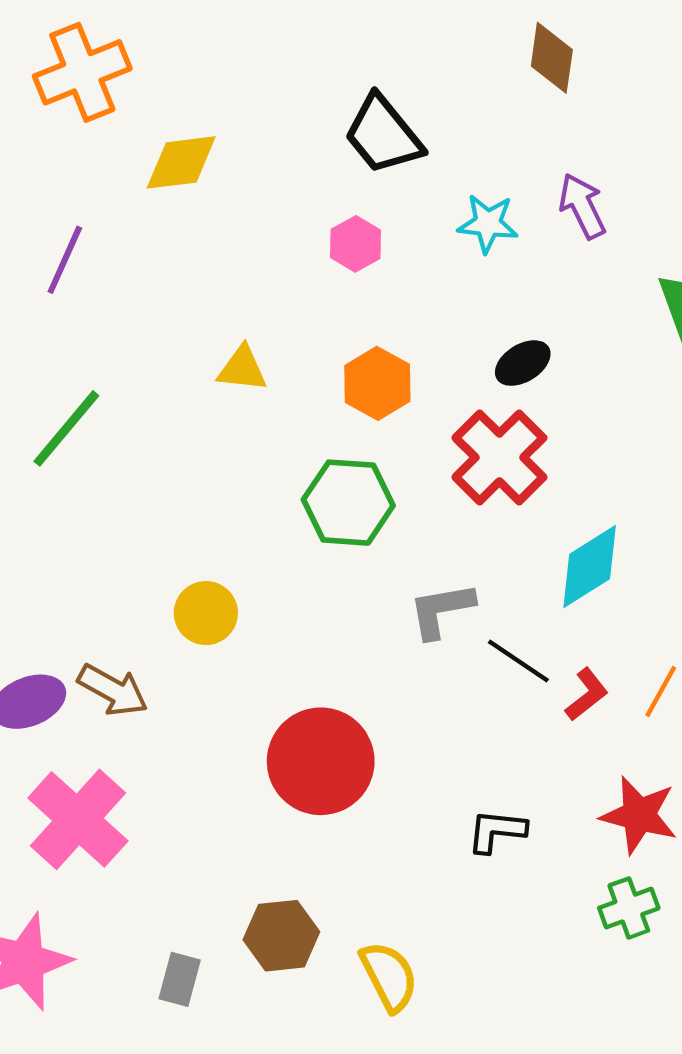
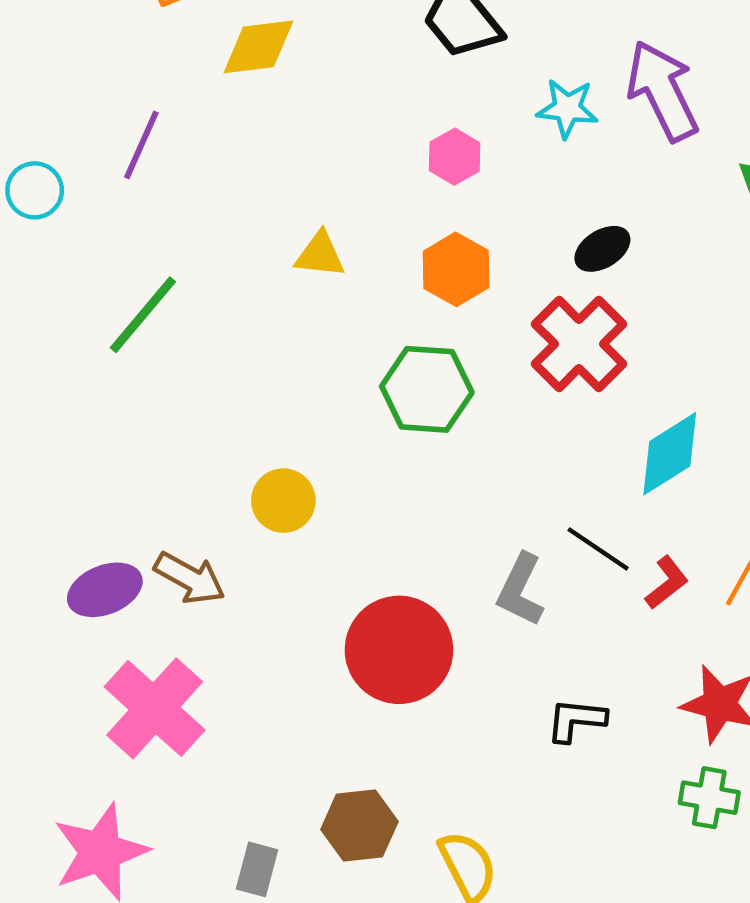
purple arrow: (582, 206) -> (662, 91), size x1.5
pink hexagon: (356, 244) -> (455, 157), moved
gray L-shape: (441, 610) -> (520, 590), moved, turned -54
green cross: (629, 908) -> (709, 798), turned 30

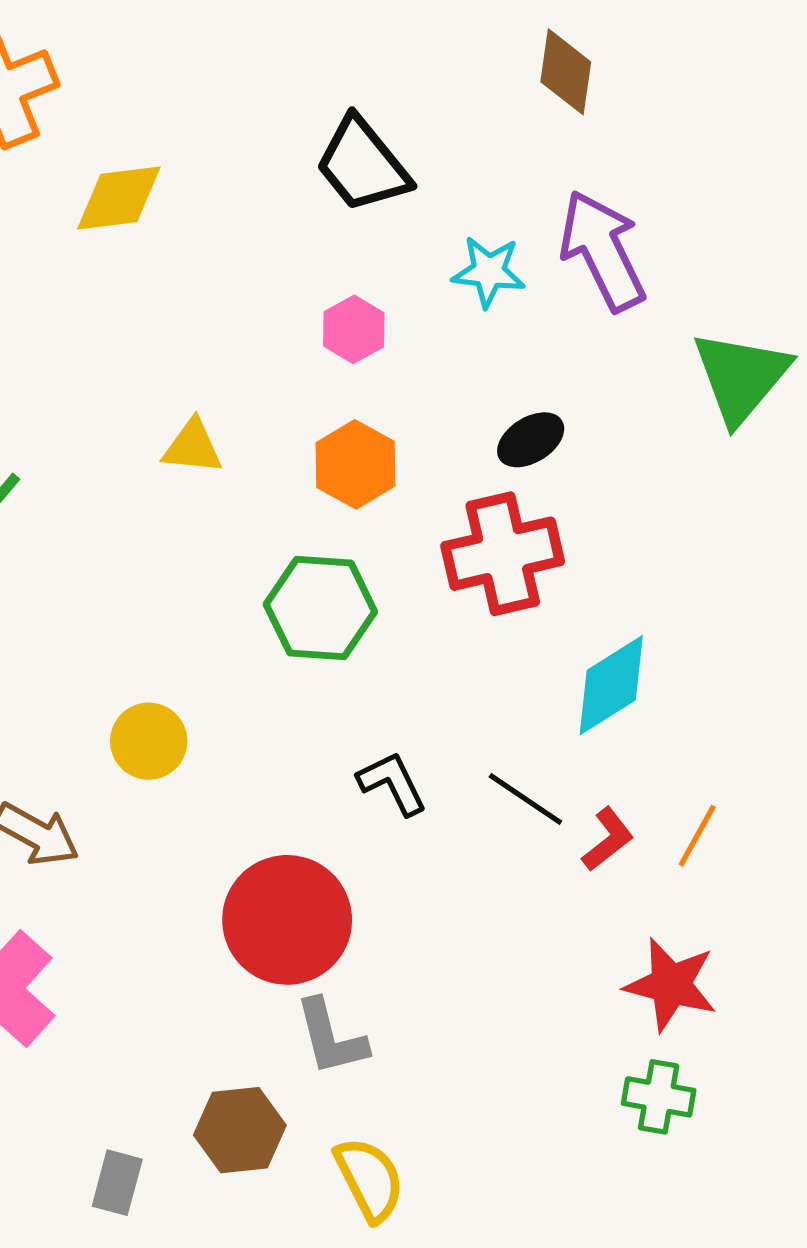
red cross: (579, 344) -> (503, 554), turned 32
gray L-shape: (520, 590) -> (331, 1037), moved, turned -40
black L-shape: (576, 720) -> (392, 783), moved, turned 58

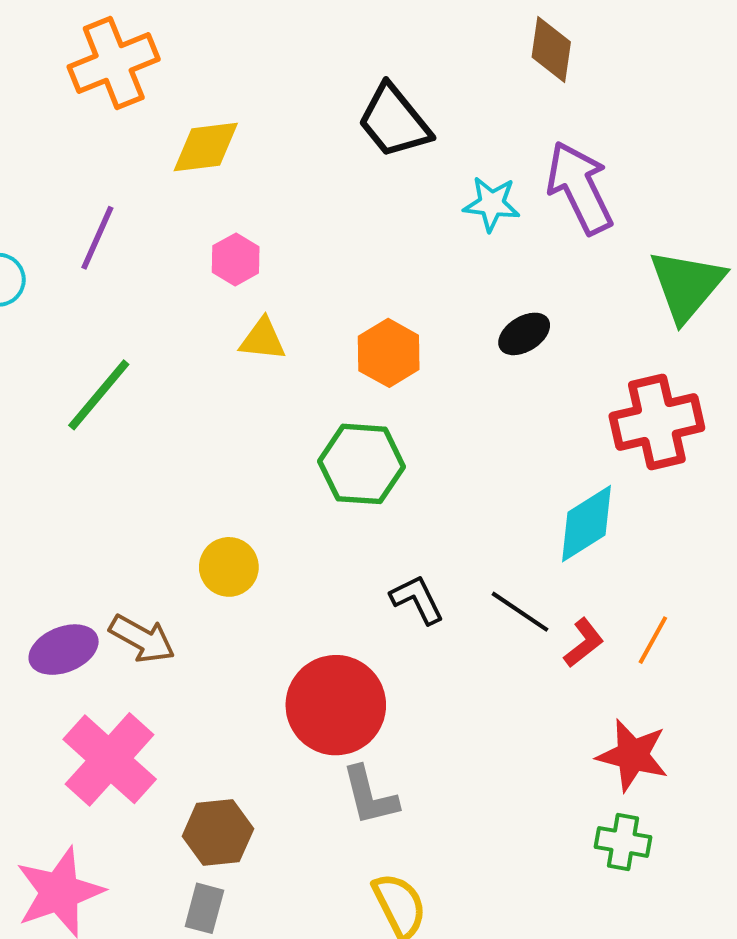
pink hexagon: (354, 329) -> (236, 259), moved
red cross: (503, 554) -> (657, 422), moved
brown hexagon: (240, 1130) -> (218, 832), moved

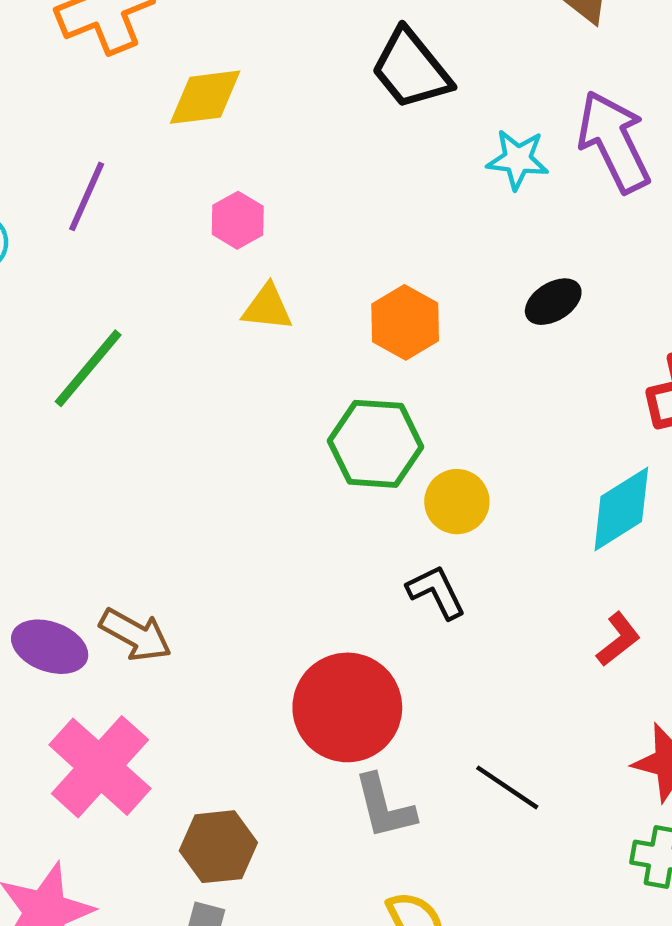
yellow circle: (229, 567) -> (457, 502), moved
black line: (520, 612) -> (507, 787), moved
purple ellipse: (64, 650) -> (50, 647), turned 42

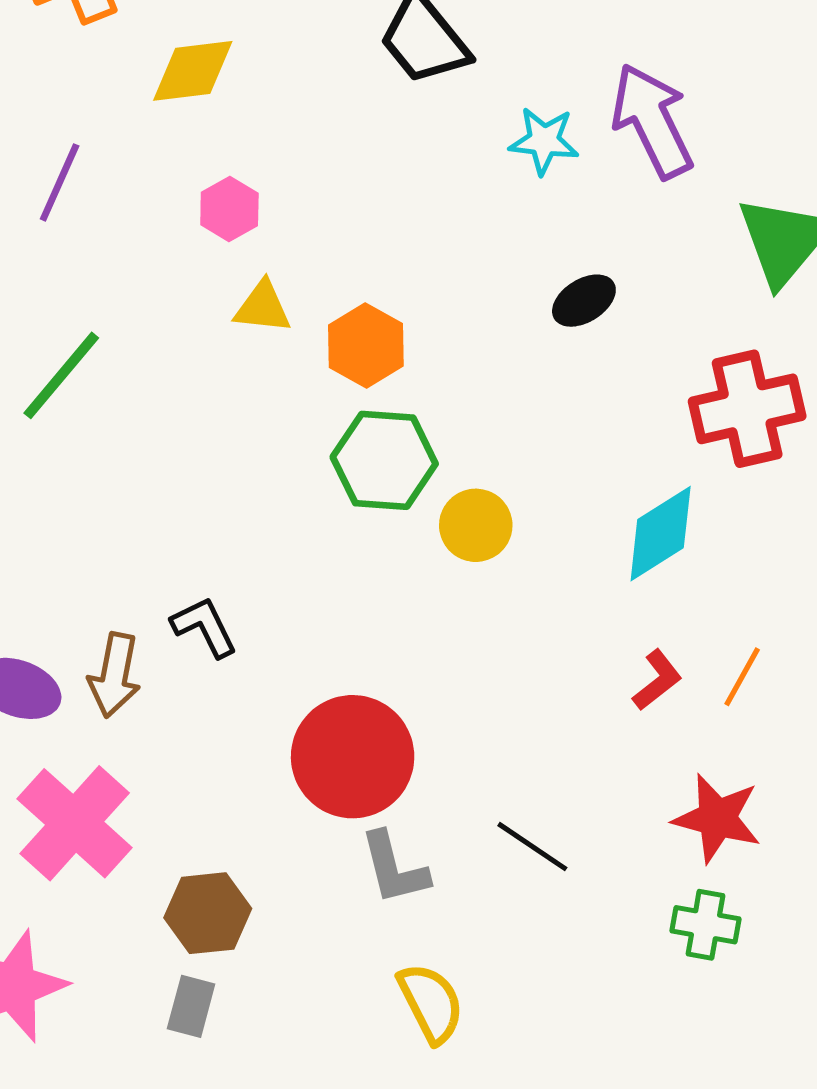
orange hexagon: (405, 322) -> (366, 346), moved
black L-shape: (436, 592) -> (204, 627), moved
brown arrow: (136, 635) -> (115, 675), turned 72

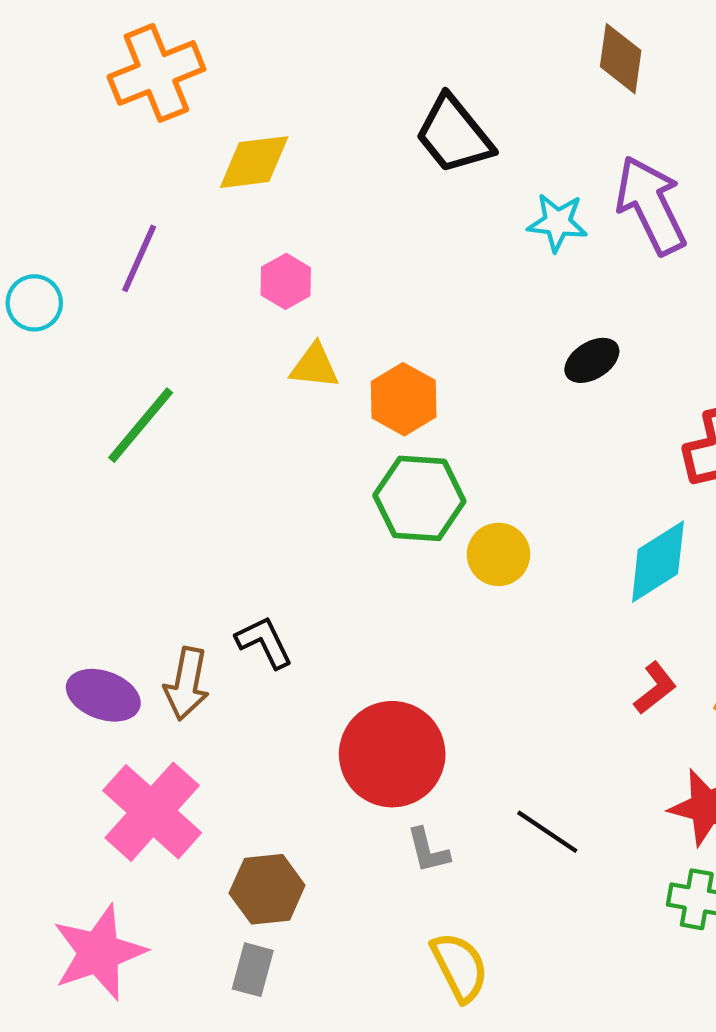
gray L-shape: (394, 868) -> (428, 850), size x0.7

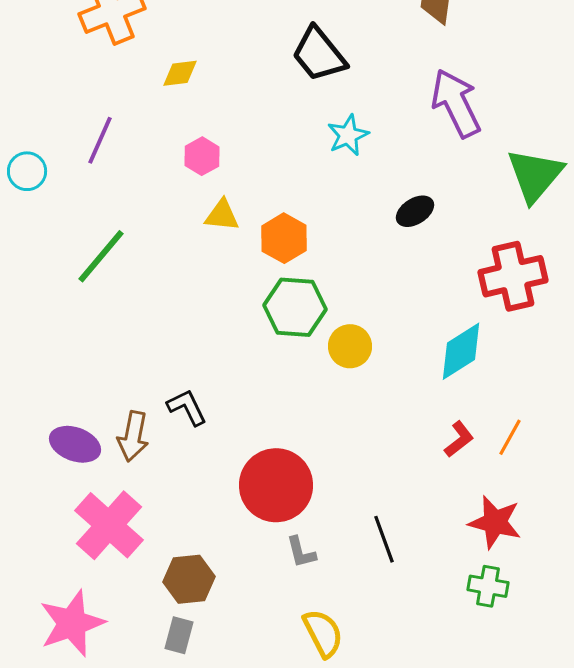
yellow diamond: (254, 162) -> (180, 73), size x0.7
cyan star: (557, 222) -> (348, 135), moved, turned -30
black line: (547, 832) -> (384, 539), turned 36

